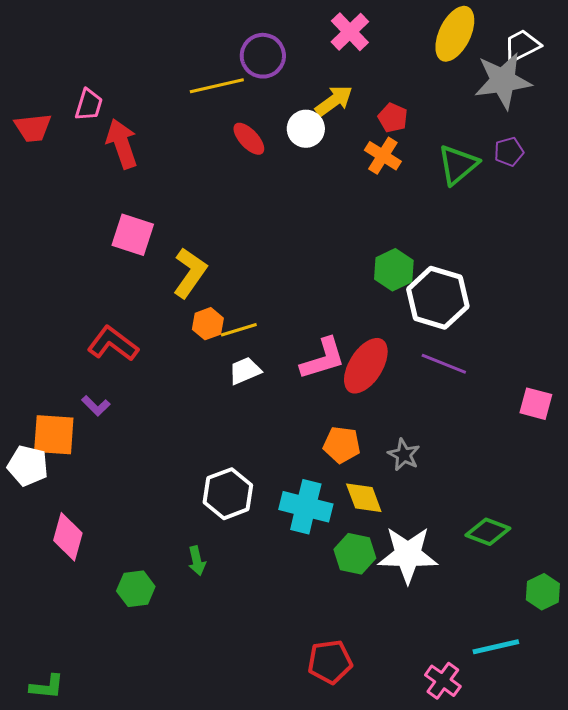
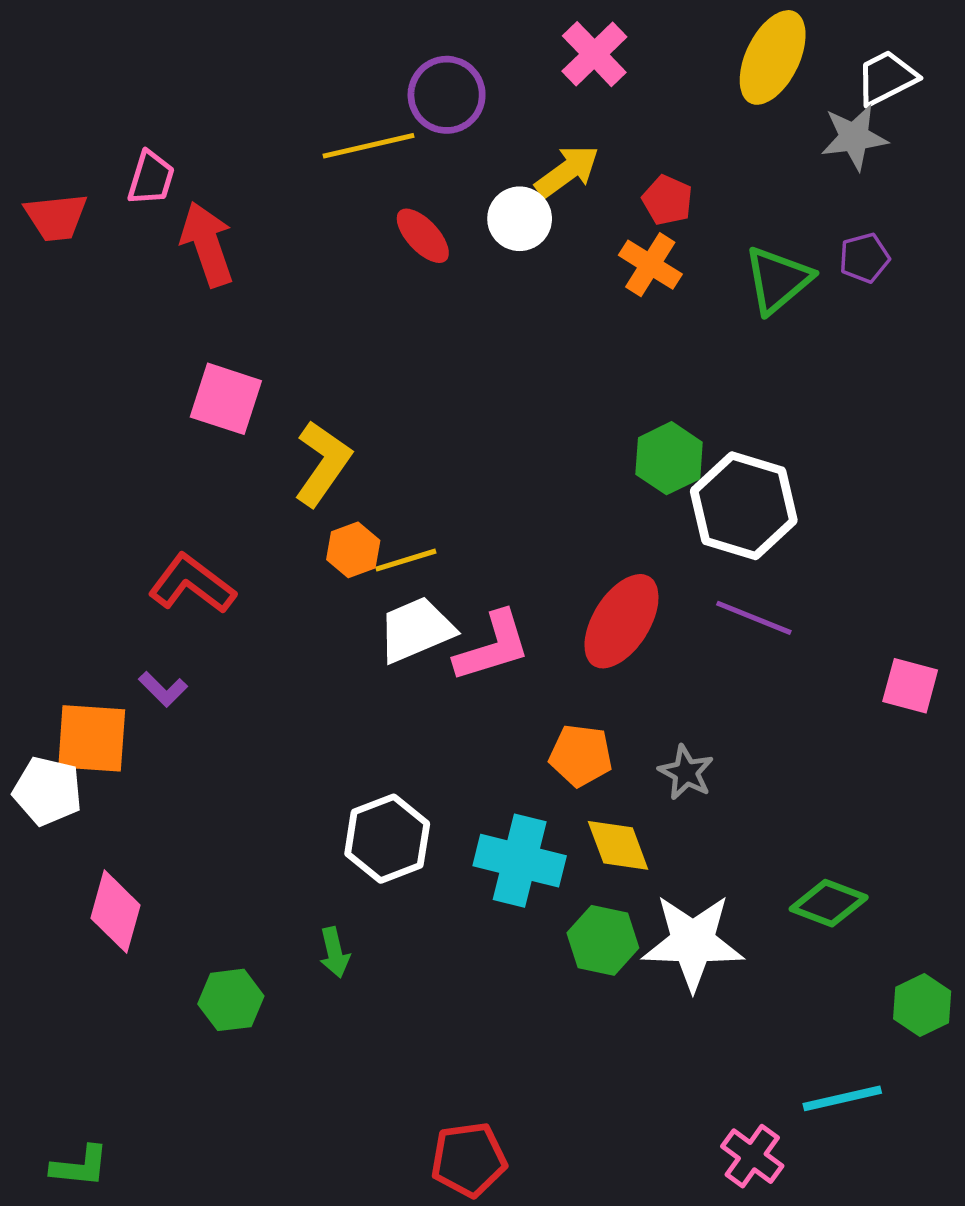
gray star: (503, 81) -> (854, 137), size x0.7
pink L-shape: (323, 359) -> (492, 647), moved
white trapezoid: (245, 371) -> (416, 630), size x1.4
red pentagon: (330, 662) -> (469, 1160), moved

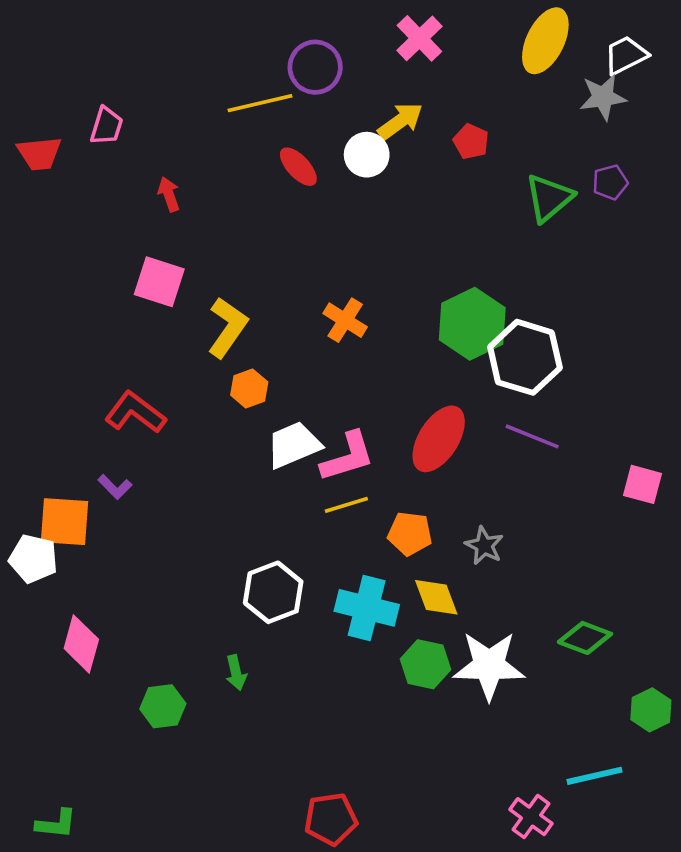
red arrow: (207, 244) -> (169, 194), moved, size x0.6
orange cross: (650, 265) -> (345, 320), moved
green hexagon: (669, 458) -> (472, 324), size x1.4
yellow line: (406, 560) -> (346, 505), moved

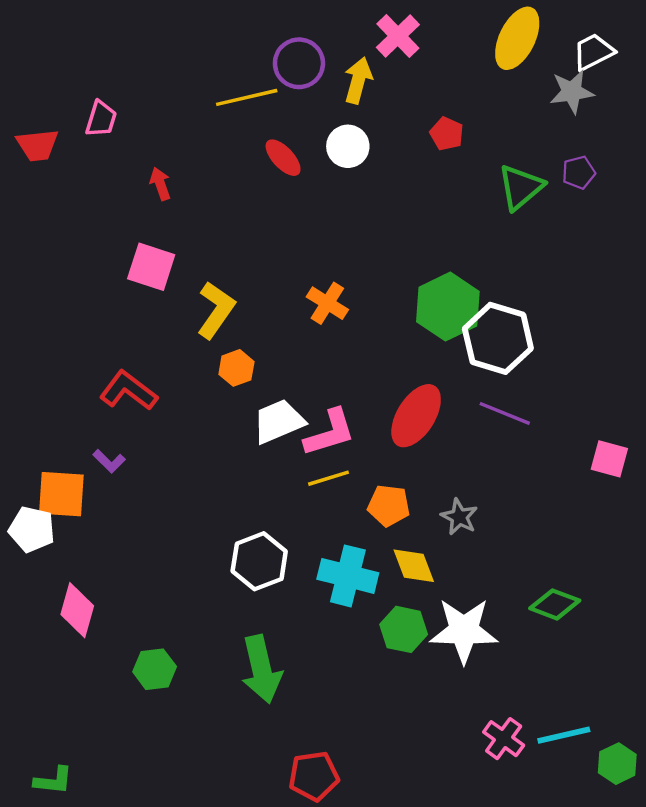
yellow arrow: (400, 121) -> (358, 80), moved, turned -39
green arrow: (236, 673) -> (261, 669), moved, size x2.0
green hexagon: (651, 710) -> (617, 764), moved
pink cross: (531, 817) -> (504, 739), moved

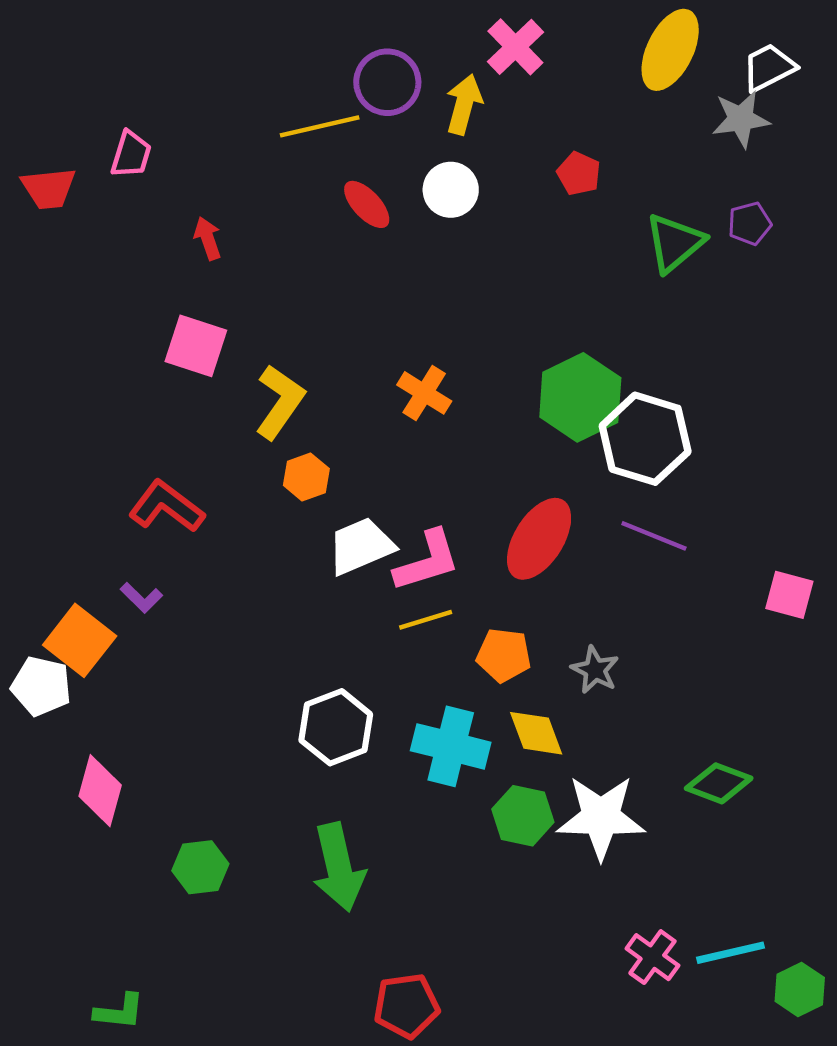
orange square: (61, 494) -> (80, 640), turned 34
green L-shape: (53, 781) -> (119, 1012), moved

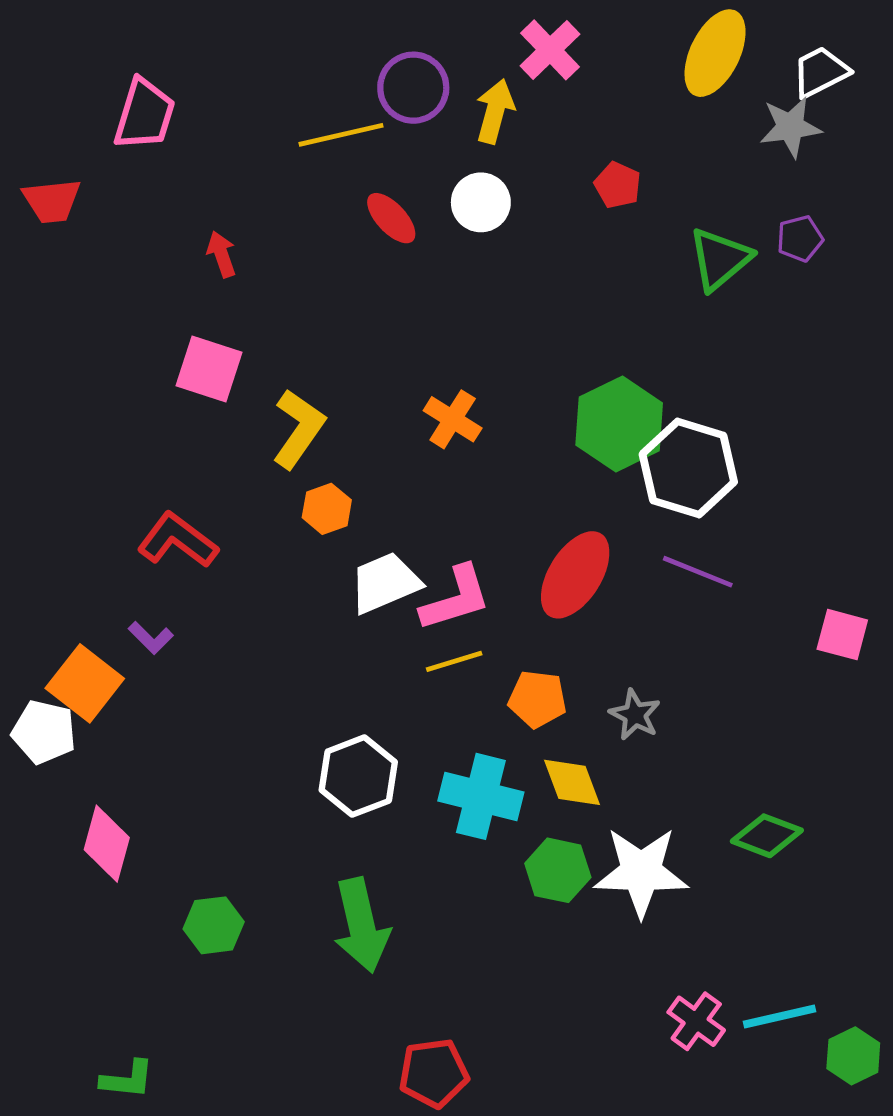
pink trapezoid: (131, 154) -> (144, 114), moved, size x1.4

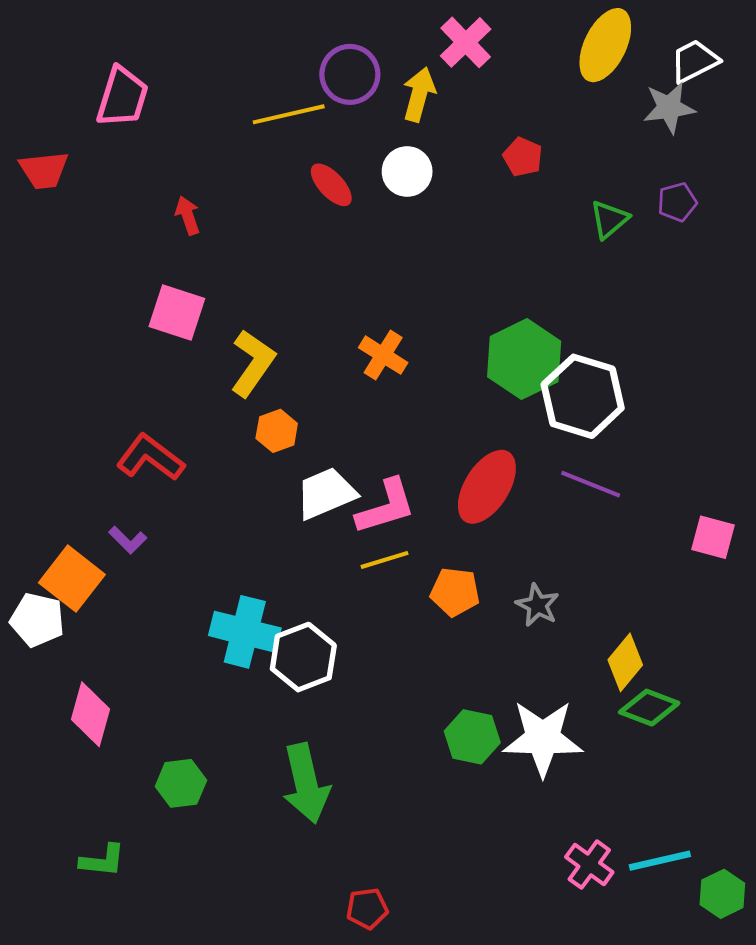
green triangle: (720, 259) -> (609, 219), size x0.7
yellow diamond: (572, 782) -> (625, 662), moved, turned 60
cyan cross: (481, 796) -> (245, 632), moved
red pentagon: (434, 1073) -> (367, 908), size x0.7
green L-shape: (127, 1079) -> (102, 861), moved

